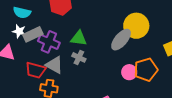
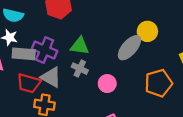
yellow circle: (136, 26) -> (147, 31), size x0.7
gray rectangle: (33, 34) -> (24, 54), moved, turned 30
pink circle: (129, 72) -> (107, 84), moved

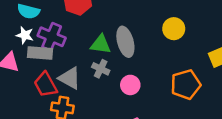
gray ellipse: (129, 48) -> (125, 42), moved, turned -56
purple cross: (45, 50) -> (52, 37), moved
red trapezoid: (29, 83) -> (45, 85), turned 45

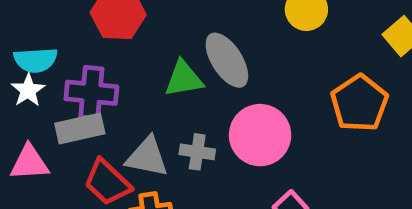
white star: (25, 35) -> (28, 90), moved, turned -30
gray cross: (101, 69) -> (197, 152), moved
pink circle: (130, 85) -> (260, 135), size x1.6

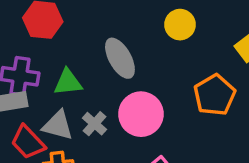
green triangle: (184, 79) -> (68, 82), moved
gray cross: (197, 152) -> (94, 124), turned 30

